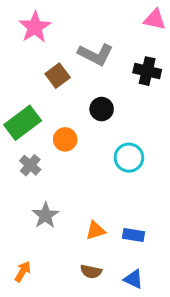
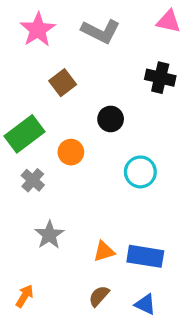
gray L-shape: (96, 54) -> (101, 31), moved
blue rectangle: (133, 235) -> (145, 256), size x1.5
brown semicircle: (91, 271) -> (99, 296), turned 120

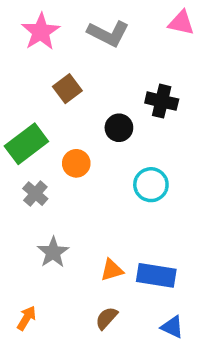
black cross: (160, 78) -> (162, 101), moved
blue triangle: (145, 304) -> (172, 327), moved

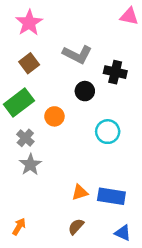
gray L-shape: (108, 33) -> (77, 54), moved
brown square: (67, 89) -> (29, 63), moved
gray star: (53, 252) -> (30, 165), moved

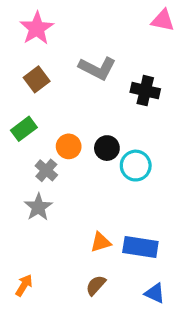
black circle: (85, 91) -> (107, 148), moved
green rectangle: (19, 102) -> (24, 129), size x0.7
gray cross: (25, 138) -> (46, 170), moved

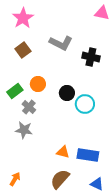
green rectangle: (24, 129) -> (15, 91), moved
orange circle: (69, 146) -> (38, 84), moved
gray star: (38, 207) -> (24, 130), turned -30
orange triangle: (101, 242) -> (63, 152), turned 32
brown semicircle: (96, 285) -> (60, 179), size x1.5

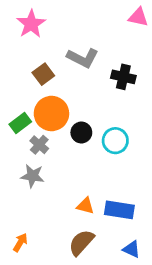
brown square: (23, 50) -> (43, 74), moved
orange circle: (38, 84) -> (51, 113), size x1.6
black circle: (67, 93) -> (81, 132), moved

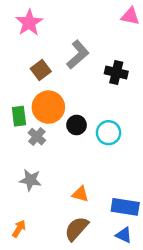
gray L-shape: (83, 58) -> (78, 55), turned -68
green rectangle: (20, 123) -> (19, 116), turned -60
gray star: (32, 176) -> (30, 180), moved
blue rectangle: (119, 210) -> (125, 207), moved

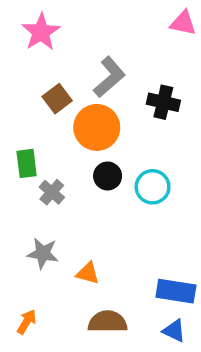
orange circle: (48, 107) -> (97, 127), moved
orange triangle: (80, 194) -> (88, 273), moved
brown semicircle: (77, 229) -> (108, 322), turned 48

